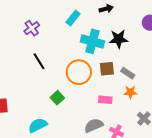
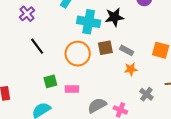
green square: (57, 98) -> (50, 81), moved, turned 32
pink rectangle: (105, 100) -> (72, 89), moved

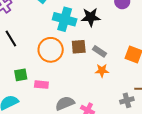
gray cross: (146, 94) -> (127, 100), moved, turned 32

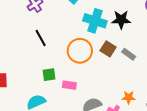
brown square: (79, 47) -> (108, 49), turned 35
orange star: (102, 71) -> (129, 97), moved

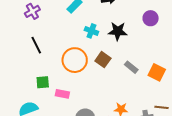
cyan cross: (95, 21) -> (91, 31), size x0.6
gray rectangle: (129, 54) -> (131, 67), moved

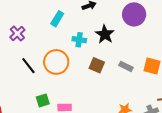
purple circle: (151, 18) -> (134, 14), size x1.5
black star: (118, 31) -> (105, 34), turned -30
orange circle: (75, 60) -> (56, 62), moved

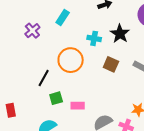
cyan rectangle: (57, 19) -> (63, 18), moved
black line: (28, 66) -> (44, 78), moved, turned 66

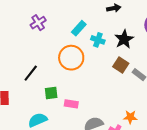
cyan rectangle: (63, 18) -> (79, 28), moved
brown square: (111, 64) -> (121, 65), moved
black line: (44, 78) -> (31, 73), moved

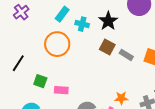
green square: (51, 93) -> (40, 81), turned 32

